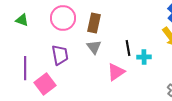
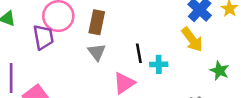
purple trapezoid: (60, 55) -> (43, 37), moved

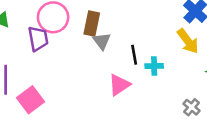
gray triangle: (97, 52) -> (102, 41), moved

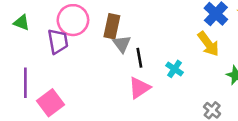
black line: (134, 55) -> (139, 58), moved
cyan cross: (154, 66) -> (175, 69), turned 35

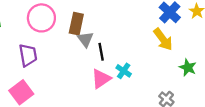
purple trapezoid: (58, 41) -> (28, 55), moved
cyan cross: (175, 69) -> (124, 71), moved

